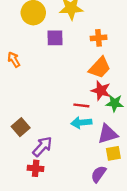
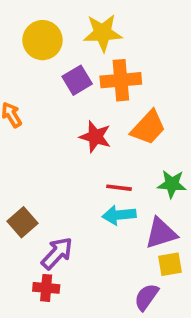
purple square: (55, 38) -> (77, 80), turned -30
orange cross: (99, 38) -> (121, 80), moved, size x1.5
red star: (101, 91) -> (95, 137), moved

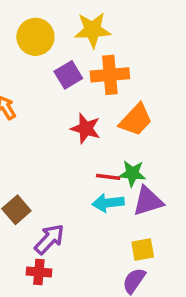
green star: (172, 184) -> (132, 173), moved
purple triangle: (161, 233) -> (148, 201), moved
yellow square: (170, 264) -> (143, 250), moved

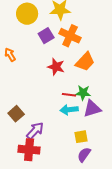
orange cross: (110, 75) -> (70, 36), turned 30
yellow square: (143, 250) -> (81, 137), moved
red cross: (39, 272) -> (29, 150), size x1.5

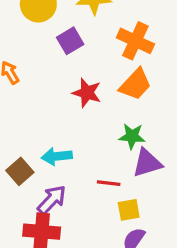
orange cross: (70, 36) -> (135, 41), moved
red line: (69, 95) -> (109, 183), moved
cyan arrow: (69, 110) -> (57, 156), moved

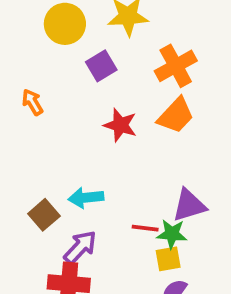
orange cross: (135, 41) -> (176, 66), turned 36
green star: (132, 136) -> (172, 234), moved

